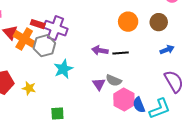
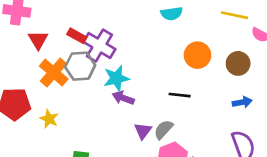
orange cross: (24, 39) -> (54, 72), moved
purple arrow: (100, 50) -> (123, 98), moved
cyan star: (63, 69) -> (116, 78), moved
gray semicircle: (114, 80) -> (164, 130), turned 98

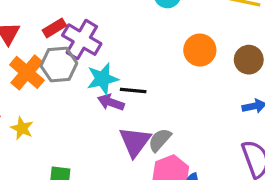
red rectangle: (77, 36) -> (54, 28), turned -60
black line: (180, 95) -> (133, 90), moved
purple triangle: (143, 131) -> (135, 142), size x1.5

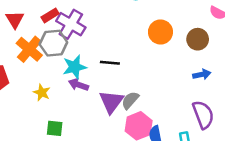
cyan star: (102, 79) -> (75, 67), moved
purple arrow: (111, 102) -> (79, 85), moved
yellow star: (22, 128) -> (42, 93), moved

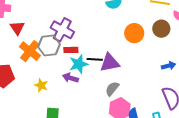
red rectangle: (50, 15) -> (71, 50), moved, turned 32
brown circle: (198, 39) -> (161, 29), moved
cyan star: (75, 67) -> (79, 64), moved
purple triangle: (111, 102) -> (110, 63), moved, turned 45

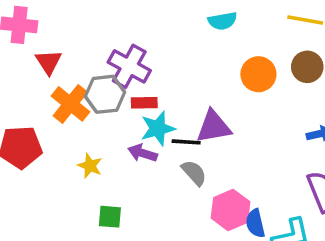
black line: (95, 59) -> (186, 142), moved
gray semicircle: (112, 89) -> (194, 173), moved, turned 98

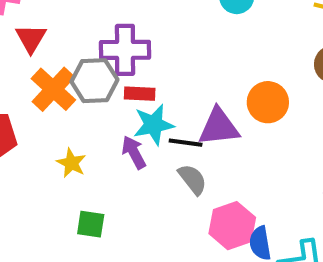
purple cross: (129, 66) -> (125, 50), turned -33
orange circle: (258, 74) -> (268, 102), moved
purple arrow: (143, 153) -> (134, 152), turned 40

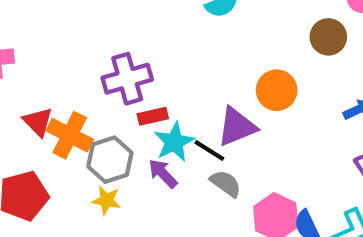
red triangle: (31, 38) -> (38, 122), moved
gray hexagon: (94, 81) -> (110, 160), moved
black line: (186, 143) -> (209, 151), turned 40

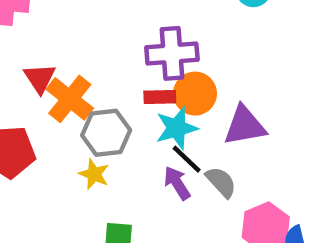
purple cross: (127, 79) -> (172, 53), moved
orange circle: (277, 90) -> (195, 94), moved
black line: (209, 151) -> (187, 159), moved
purple arrow: (163, 173) -> (177, 183), moved

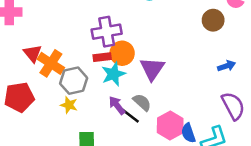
purple triangle: (245, 126) -> (152, 69), turned -40
black line: (187, 159) -> (130, 116), moved

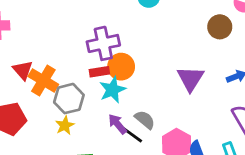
purple triangle: (152, 69) -> (191, 79), moved
yellow star: (69, 105) -> (65, 125), turned 30

